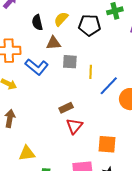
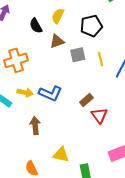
black pentagon: (89, 25) -> (91, 26), moved
blue L-shape: (37, 67) -> (50, 93), moved
yellow triangle: (27, 153) -> (61, 155), turned 36

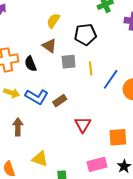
black semicircle: (36, 26) -> (31, 64), moved
brown triangle: (57, 41) -> (49, 46), turned 49
brown rectangle: (86, 100) -> (60, 101), moved

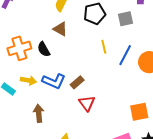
gray square: (69, 62) -> (126, 19), moved
red triangle: (83, 125) -> (87, 103), moved

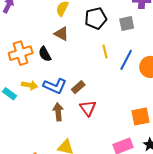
brown arrow: (39, 113) -> (58, 112), moved

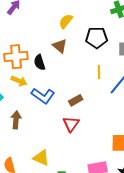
yellow arrow: (30, 85) -> (19, 81), moved
brown rectangle: (78, 87) -> (76, 100), moved
brown arrow: (58, 112) -> (16, 120), moved

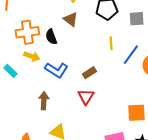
brown arrow: (16, 120) -> (44, 101), moved

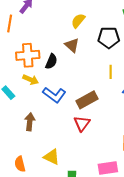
black semicircle: (51, 37) -> (51, 61), turned -140
brown rectangle: (89, 73) -> (87, 100), size x1.5
brown arrow: (44, 101) -> (30, 122), moved

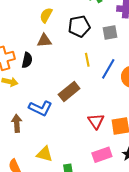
brown triangle: (72, 45) -> (44, 41), turned -35
blue L-shape: (54, 95) -> (40, 108), moved
red triangle: (82, 123) -> (96, 121), moved

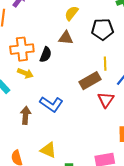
brown rectangle: (69, 91) -> (90, 81), moved
red triangle: (96, 121) -> (106, 100), moved

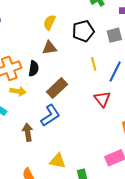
brown rectangle: (90, 81) -> (57, 88), moved
blue L-shape: (51, 104) -> (50, 115), turned -55

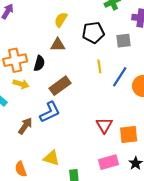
red triangle: (102, 99) -> (104, 125), moved
brown arrow: (28, 132) -> (25, 126), turned 36

